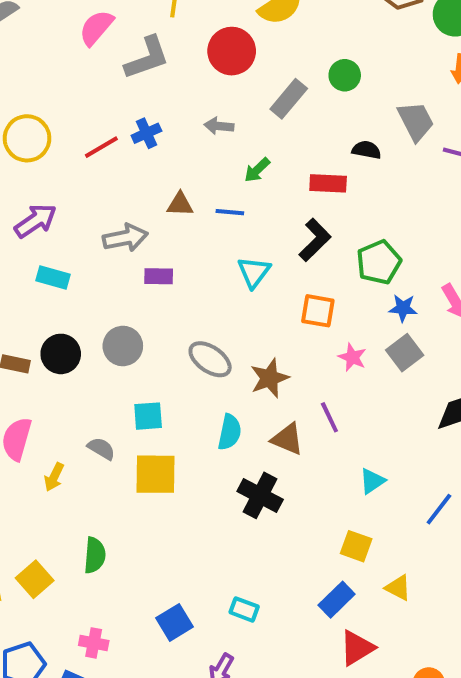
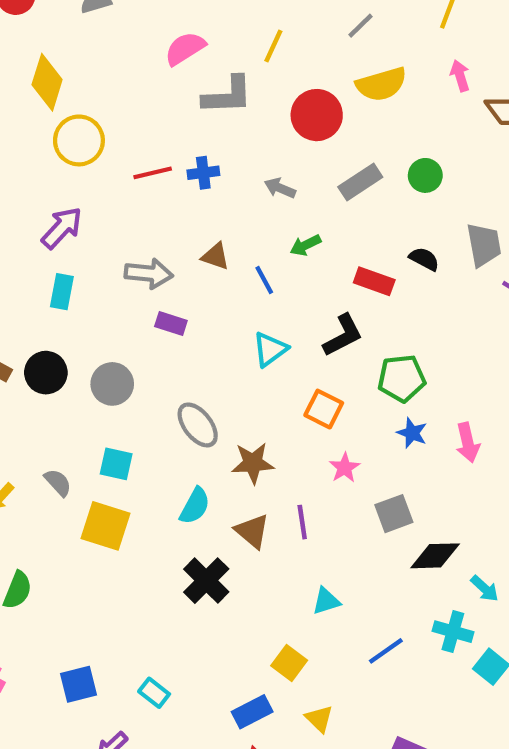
blue line: (230, 212) -> (264, 280), turned 40
purple arrow: (36, 221) -> (62, 228), turned -30
cyan rectangle: (53, 278) -> (62, 292), turned 68
gray square: (405, 353) -> (394, 514), moved

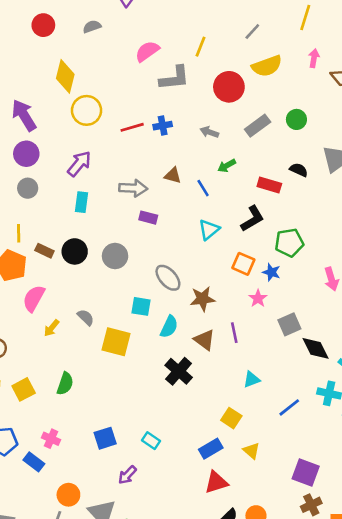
pink arrow: (460, 76) -> (314, 58), turned 30
blue star: (412, 433) -> (271, 272), moved
cyan square: (116, 464) -> (141, 306), moved
black diamond: (435, 556) -> (316, 348), turned 68

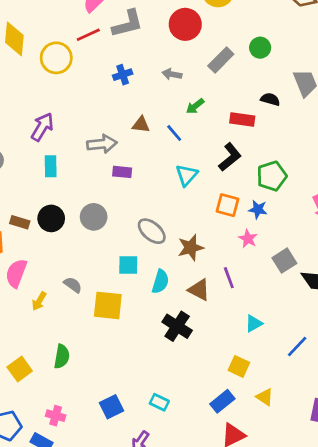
yellow circle: (87, 110) -> (56, 58), moved
red line: (132, 127) -> (88, 35), moved

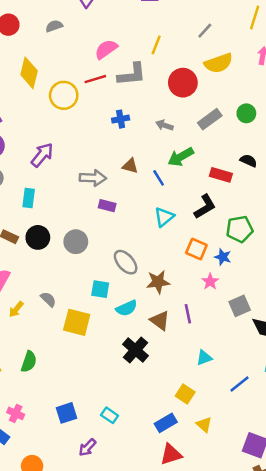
green arrow: (195, 106) -> (181, 157), size x1.5
cyan rectangle: (51, 166) -> (29, 198), moved
cyan semicircle: (160, 282) -> (127, 308), turned 40

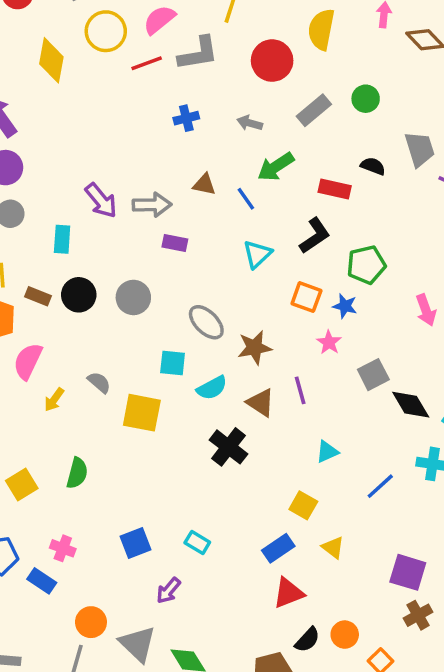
yellow semicircle: (219, 63) -> (321, 29), turned 124
yellow circle: (64, 95) -> (106, 31), moved
purple arrow: (42, 155) -> (101, 201), moved, turned 105

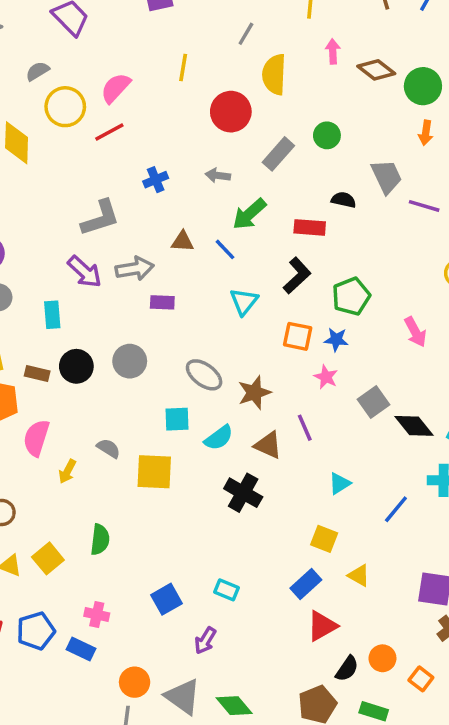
gray L-shape: (198, 53) -> (100, 218), moved

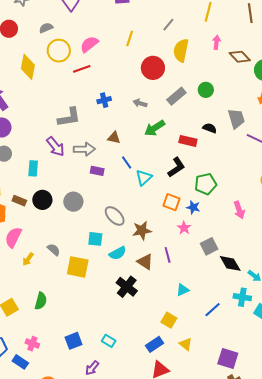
blue line: (225, 249) -> (127, 163), moved

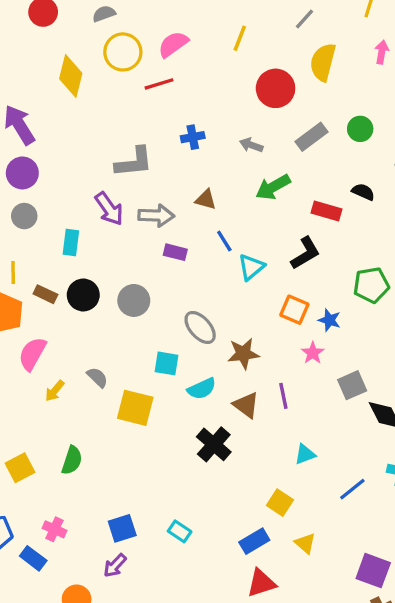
green pentagon: (206, 184) -> (371, 285), moved
purple arrow: (92, 368) -> (115, 566), moved

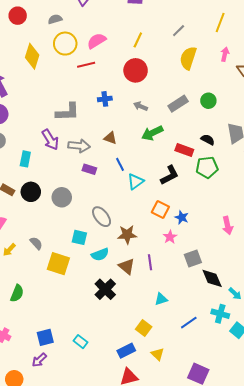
red circle: (276, 88) -> (136, 70), moved
green pentagon: (371, 285) -> (207, 167), moved

